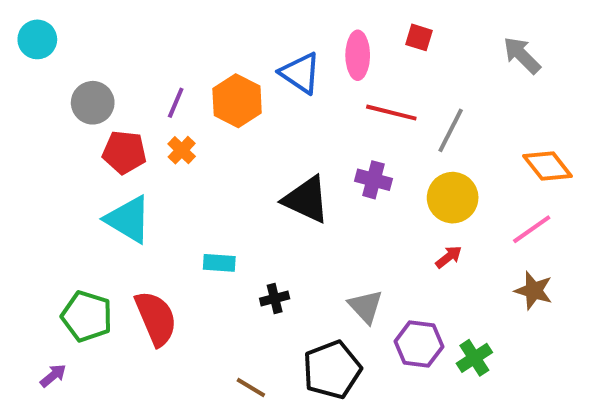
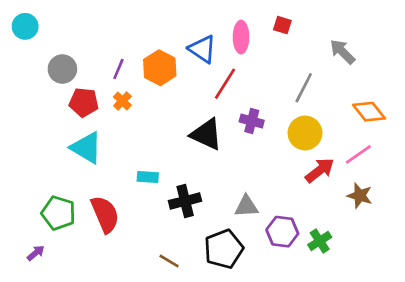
gray arrow: (522, 55) -> (342, 52), moved
red line: (391, 113) -> (225, 84), moved, turned -72
red arrow: (449, 257) -> (320, 170), moved, size x1.6
black cross: (275, 298) -> (185, 201), size x1.6
gray triangle: (366, 306) -> (246, 206), turned -50

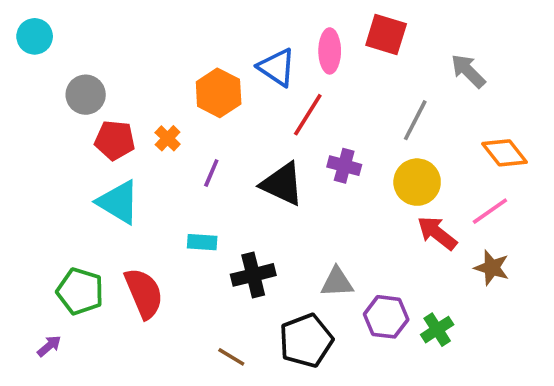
red square: (282, 25) -> (386, 35), size x1.6
purple line: (118, 69) -> (211, 173), moved
red arrow: (320, 170) -> (437, 233), turned -104

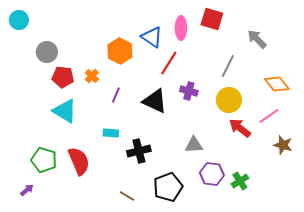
brown star: (492, 268) -> (283, 145), moved
gray triangle: (337, 282) -> (194, 145), moved

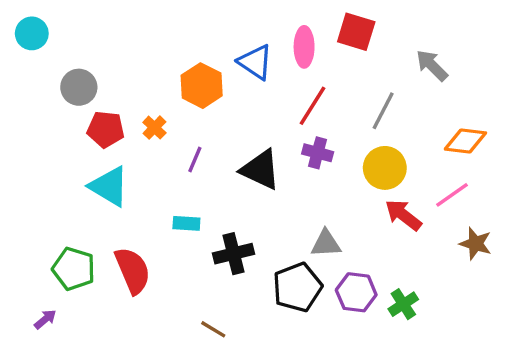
red line: (169, 63) -> (313, 106), moved
orange diamond: (277, 84) -> (465, 141), turned -45
black pentagon: (168, 187) -> (297, 287), moved

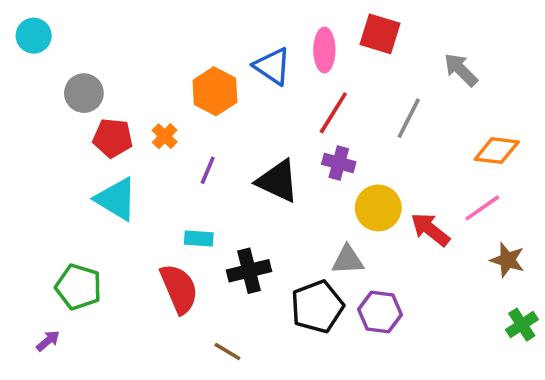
yellow circle: (385, 168) -> (378, 208), moved
red semicircle: (133, 270) -> (179, 289), moved
green cross: (403, 304) -> (522, 325), moved

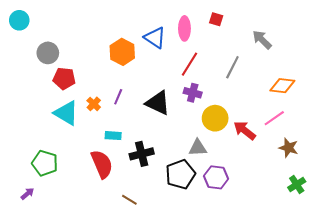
red square: (380, 34) -> (216, 19), size x0.6
orange cross: (165, 136) -> (94, 104), moved

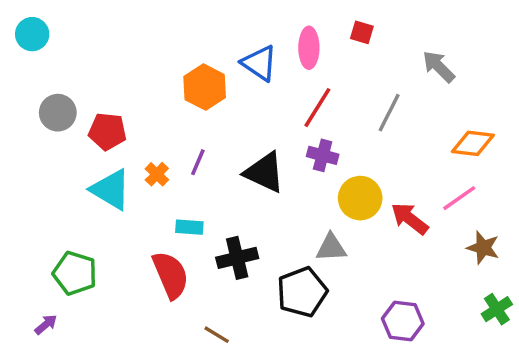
gray circle: (48, 53) -> (58, 113), moved
purple hexagon: (216, 177) -> (403, 321), moved

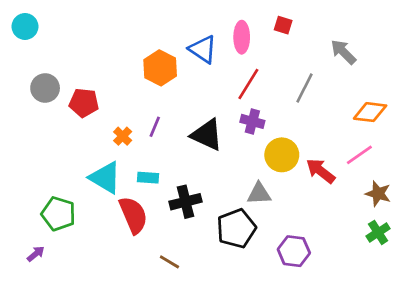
cyan triangle: (111, 190) -> (105, 178), moved
green cross: (497, 309) -> (378, 232), moved
purple hexagon: (403, 321) -> (294, 251), moved

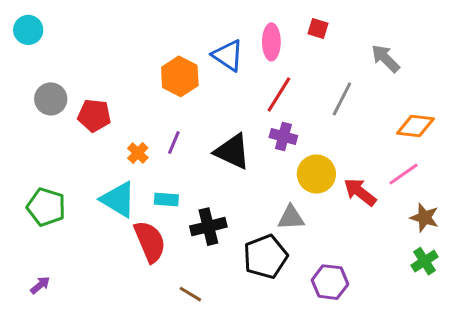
green pentagon: (58, 214) -> (46, 207), moved

